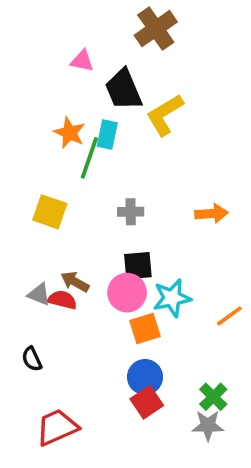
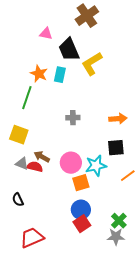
green line: (89, 158) -> (27, 98), moved
yellow square: (50, 212) -> (19, 135), moved
black square: (138, 266) -> (116, 148), moved

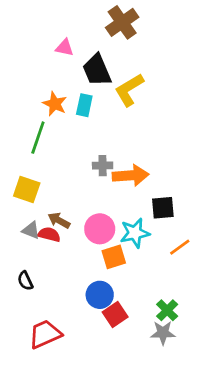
orange arrow: (118, 119) -> (131, 175), moved, size x1.4
blue circle: (81, 210) -> (100, 295), moved

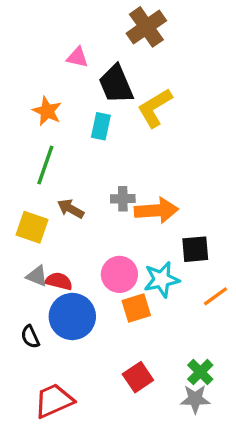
orange star: (55, 104) -> (47, 111), moved
brown arrow: (59, 220) -> (71, 209), moved
blue circle: (100, 295) -> (72, 317), moved, size x1.4

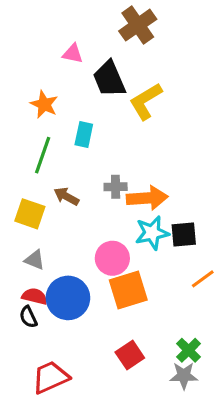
cyan rectangle: (101, 126) -> (84, 135), moved
cyan star: (162, 279) -> (152, 233), moved
red semicircle: (59, 281) -> (35, 296), moved
orange square: (136, 308) -> (128, 290), size x1.4

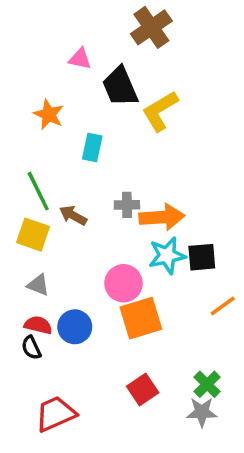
green line: (43, 155) -> (38, 191), moved, turned -45
blue circle: (68, 298) -> (75, 327), size x0.7

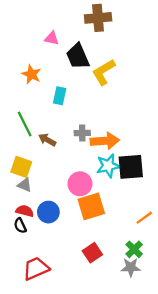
brown cross: (151, 27) -> (98, 18), turned 30
yellow square: (33, 235) -> (21, 167), moved
black square: (202, 257) -> (131, 167), size x1.4
orange line: (223, 306) -> (144, 218), moved

